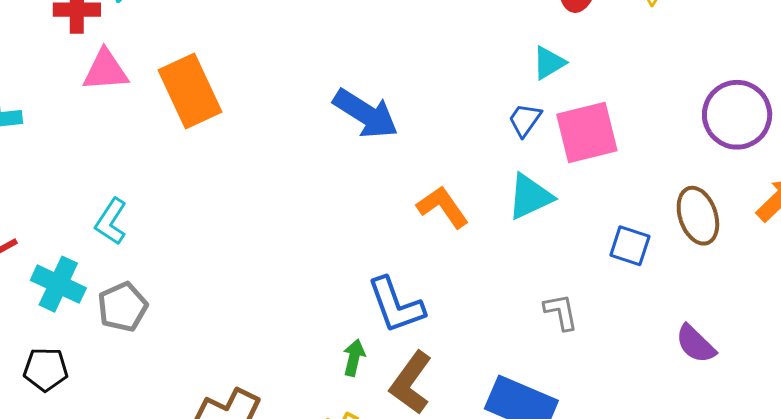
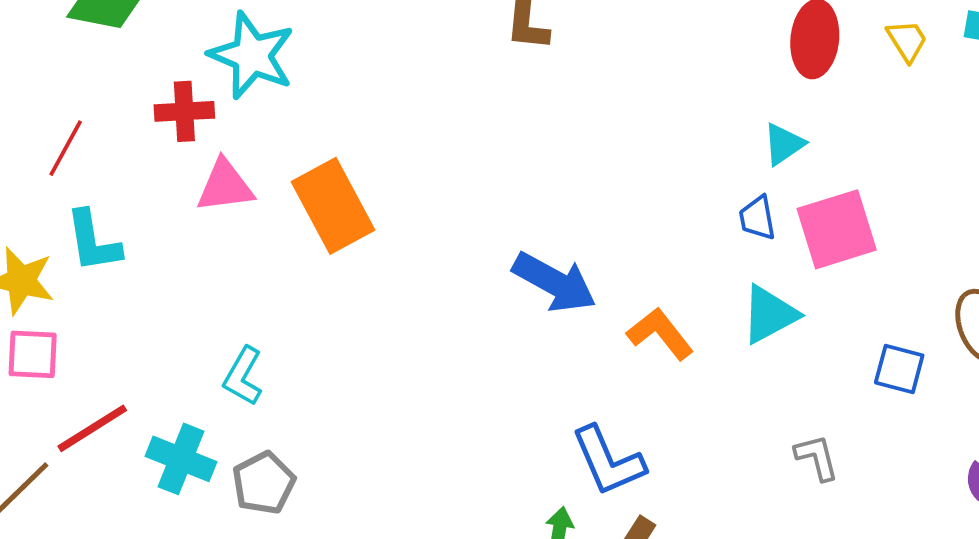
blue arrow: (366, 114) -> (554, 282), moved
blue trapezoid: (525, 120) -> (757, 218), turned -42

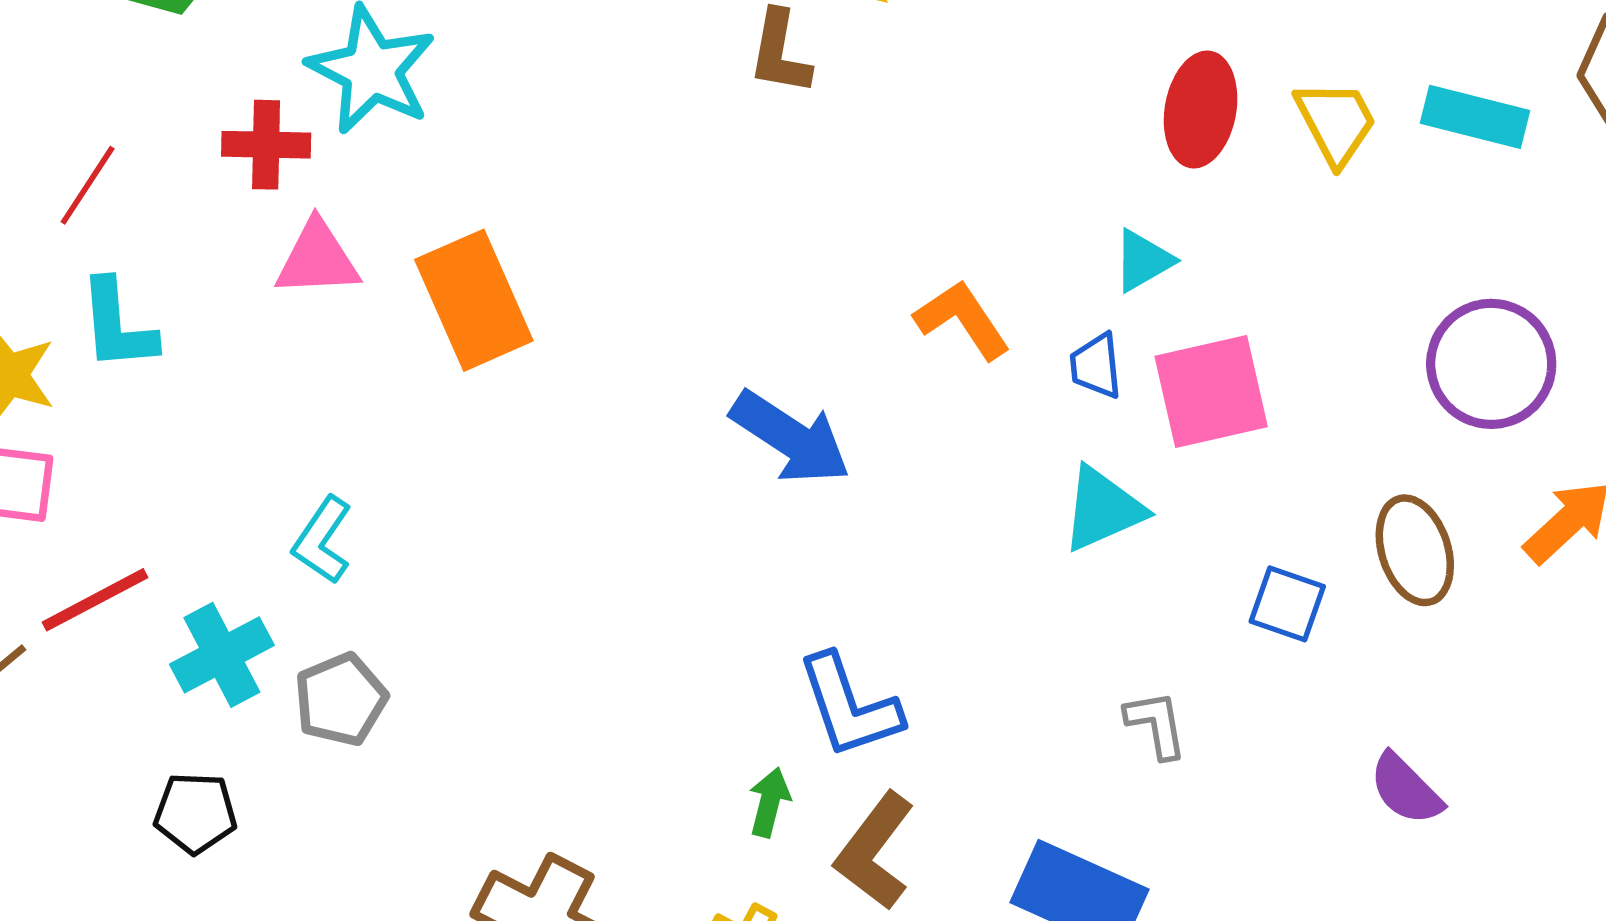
yellow trapezoid: (907, 41) -> (1336, 122), size x1.4
orange L-shape: (660, 334) -> (962, 320), moved
cyan cross: (181, 459) -> (222, 655), turned 36

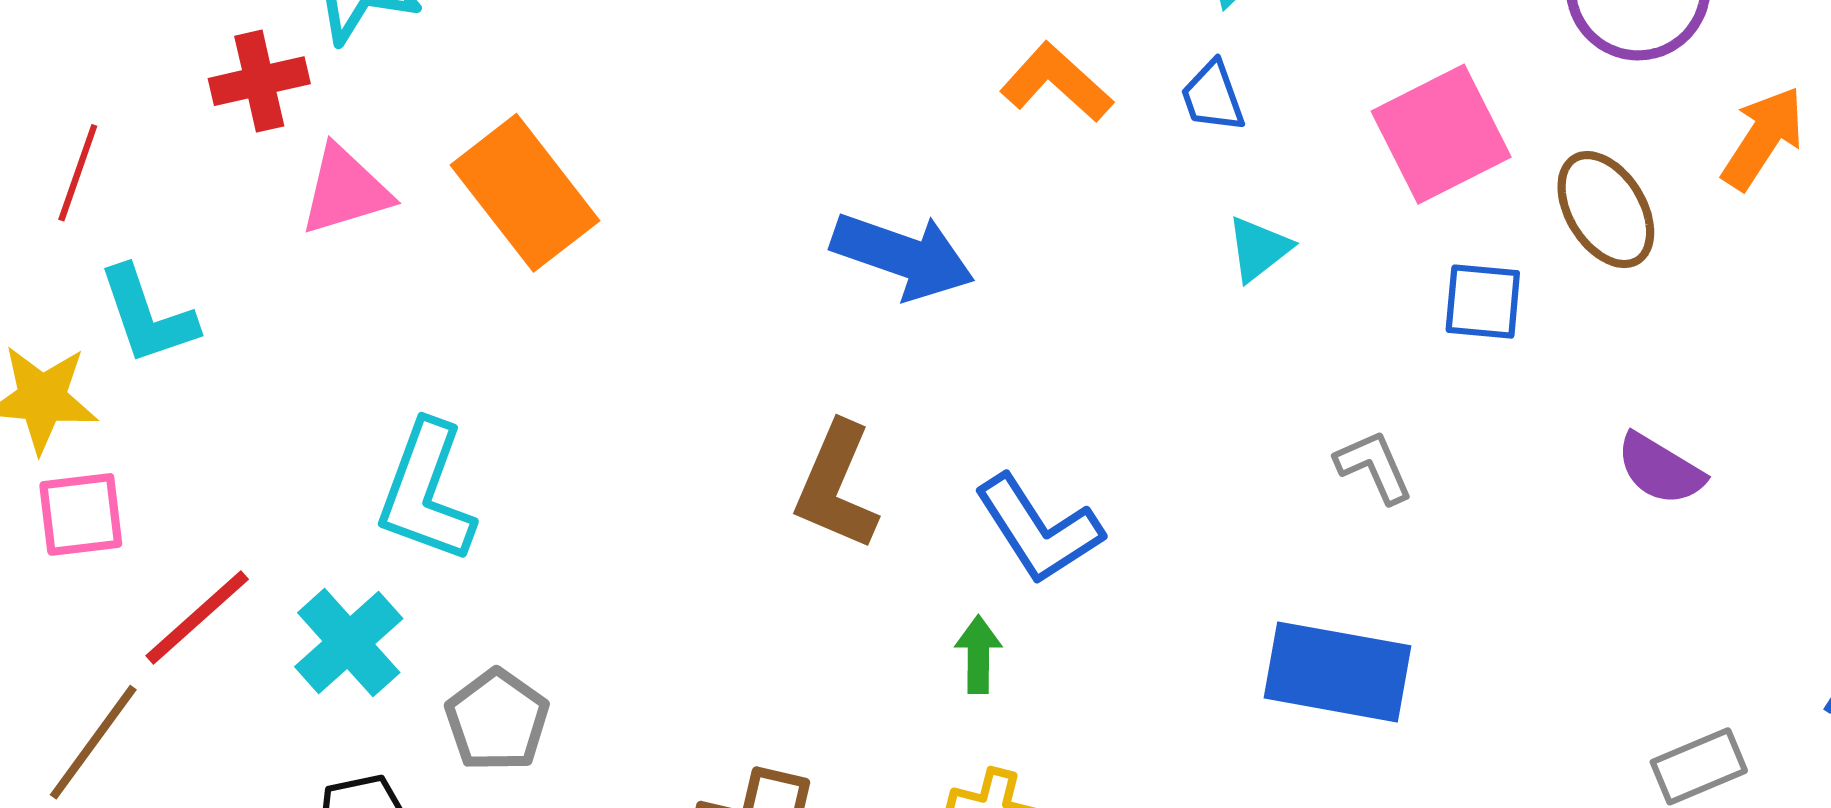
pink square: (1211, 392) -> (1441, 134), moved
cyan triangle: (1103, 509) -> (1259, 249), size x0.7
cyan L-shape: (322, 540) -> (426, 492), size x1.5
gray pentagon: (341, 700) -> (497, 720), moved
brown L-shape: (875, 851) -> (836, 486), moved

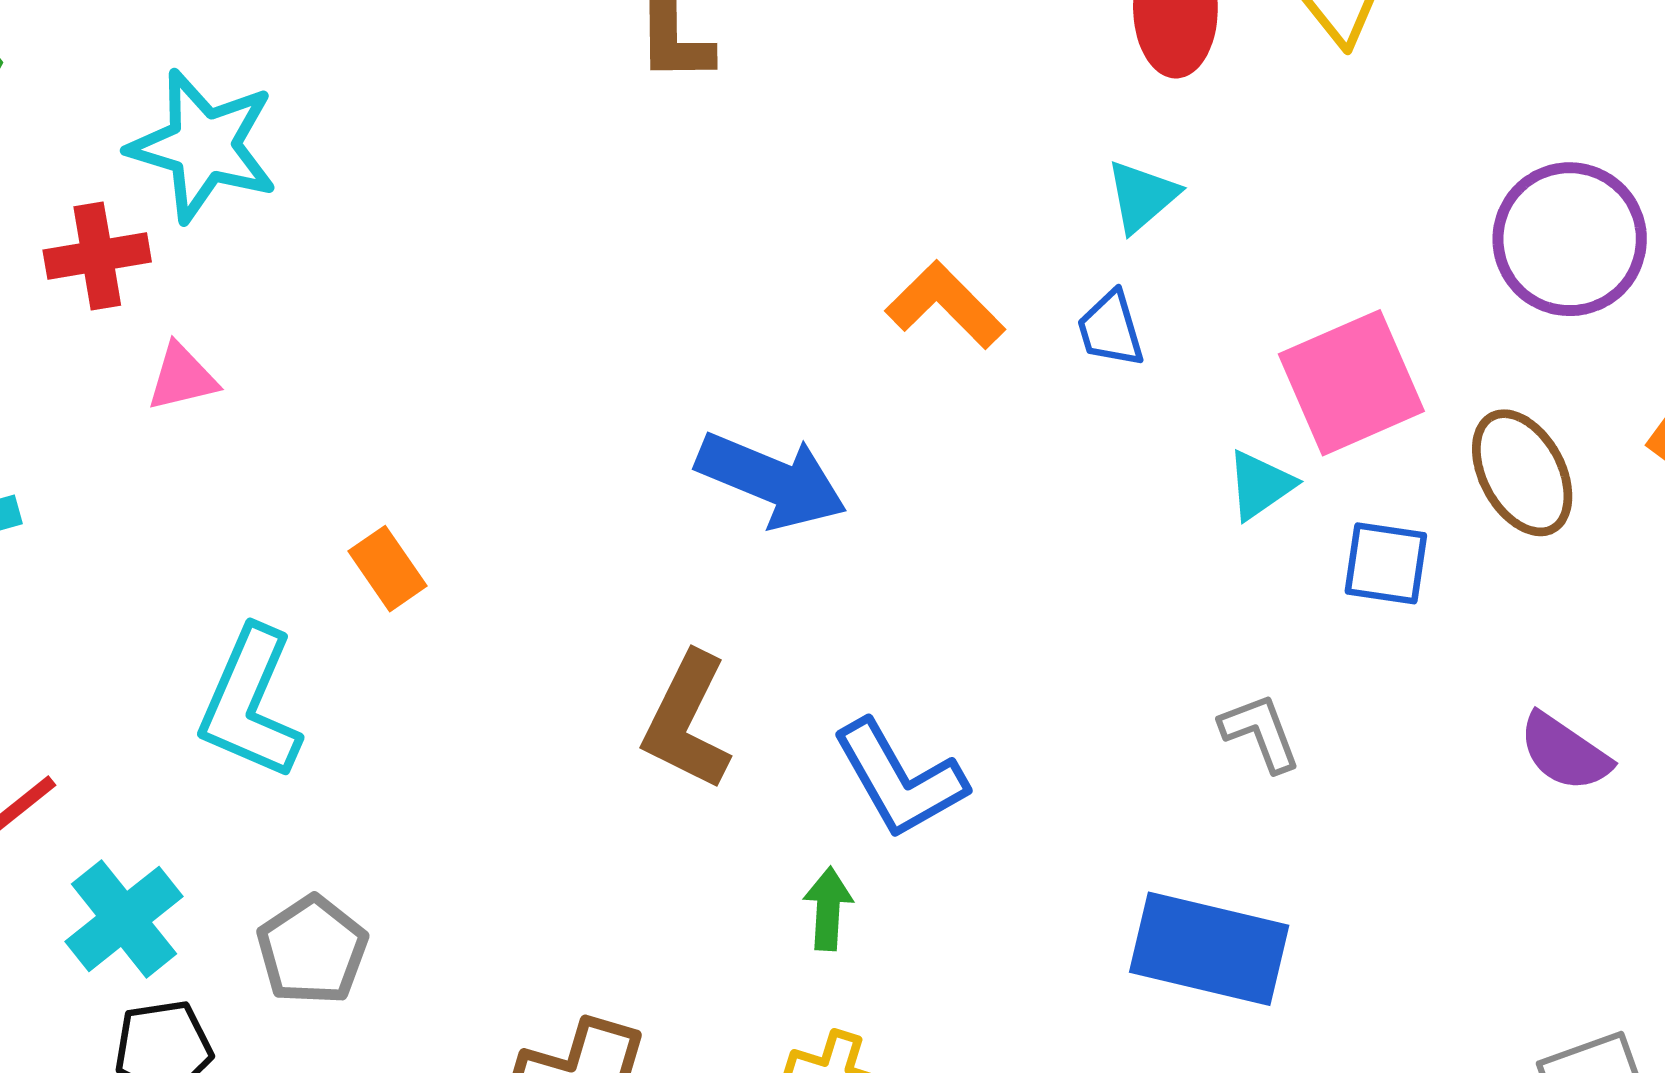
pink triangle: (345, 190) -> (182, 377), size x0.7
orange rectangle: (525, 193) -> (387, 569), moved, size x0.5
cyan triangle: (1259, 249) -> (1260, 485), moved
cyan cross: (349, 643) -> (124, 919), moved

